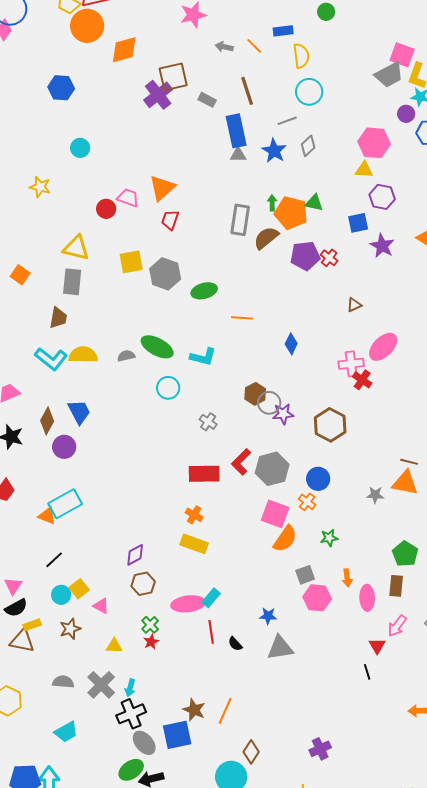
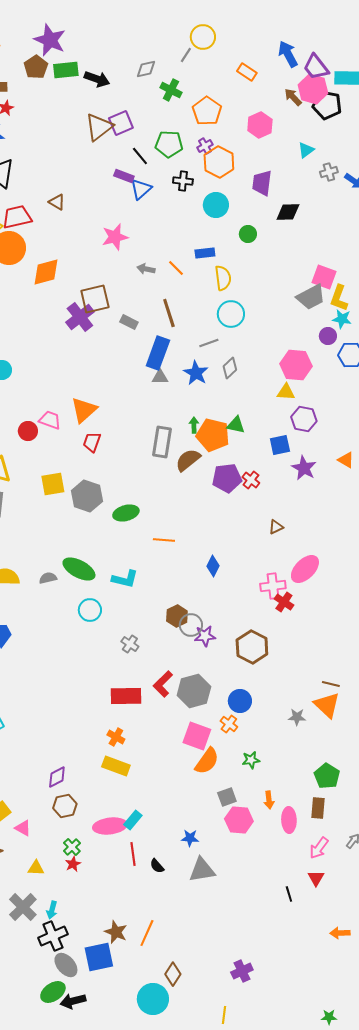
blue rectangle: (236, 131) -> (158, 353), turned 32
orange triangle: (405, 483) -> (327, 705), turned 32
red triangle: (377, 646) -> (316, 878), moved

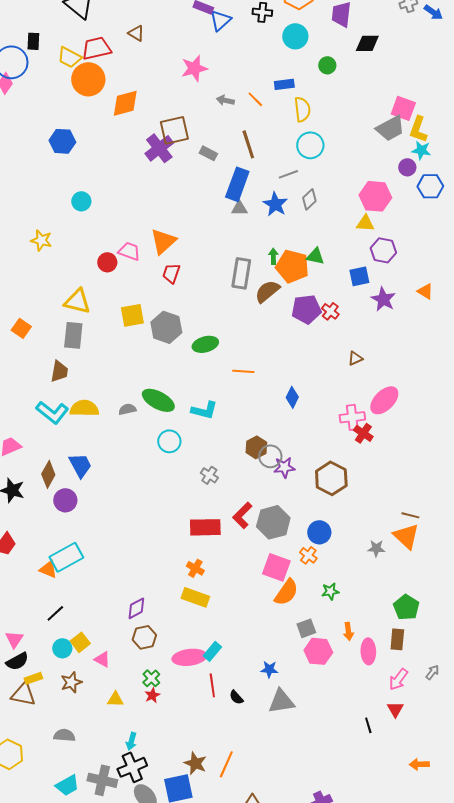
gray cross: (23, 907) -> (102, 780), moved, turned -32

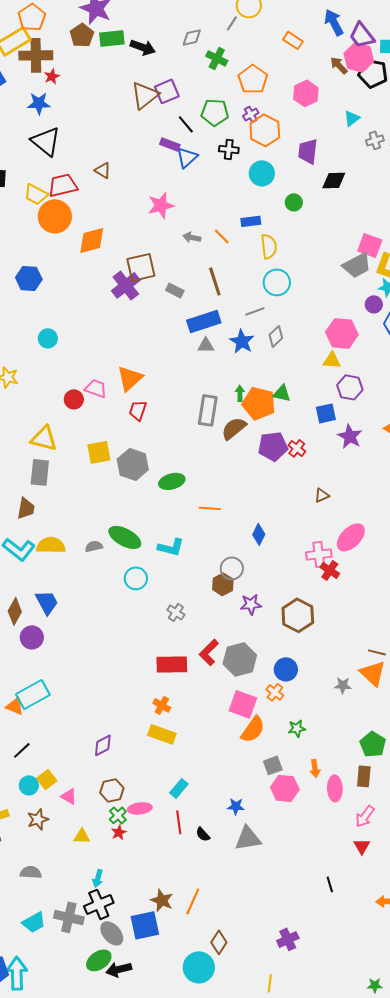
blue rectangle: (237, 184) -> (204, 321), turned 52
gray circle: (270, 456) -> (232, 568), moved
brown hexagon: (144, 637) -> (112, 790), moved
pink ellipse: (189, 657) -> (140, 808), moved, size x0.7
black line: (368, 725) -> (330, 884), moved

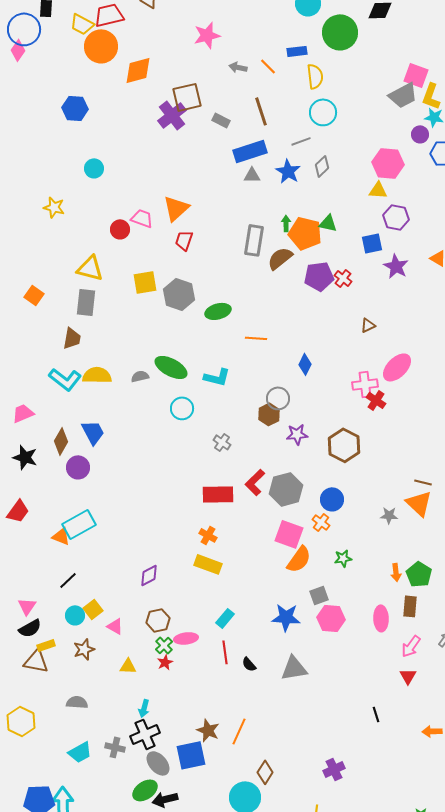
green circle: (294, 202) -> (340, 32), size x2.0
orange arrow: (315, 768) -> (396, 572), moved
blue star: (236, 806) -> (286, 617), moved, size x1.6
gray cross: (69, 917) -> (115, 747), size x0.7

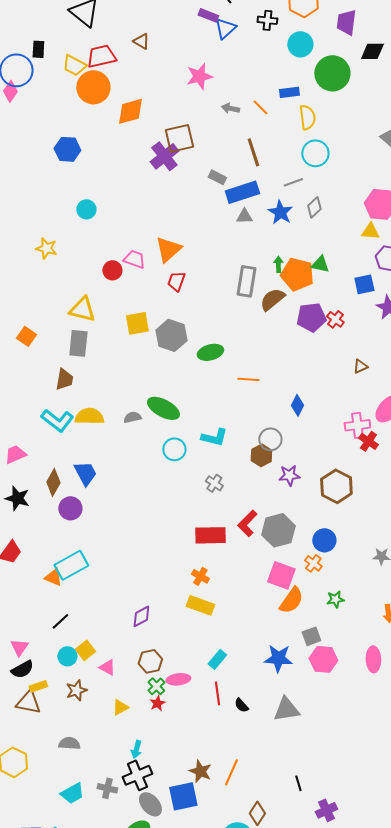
gray rectangle: (221, 120) -> (217, 177), moved
cyan L-shape: (217, 377) -> (214, 437), moved
yellow triangle: (128, 666) -> (120, 707), turned -30
black line: (376, 714) -> (298, 783), moved

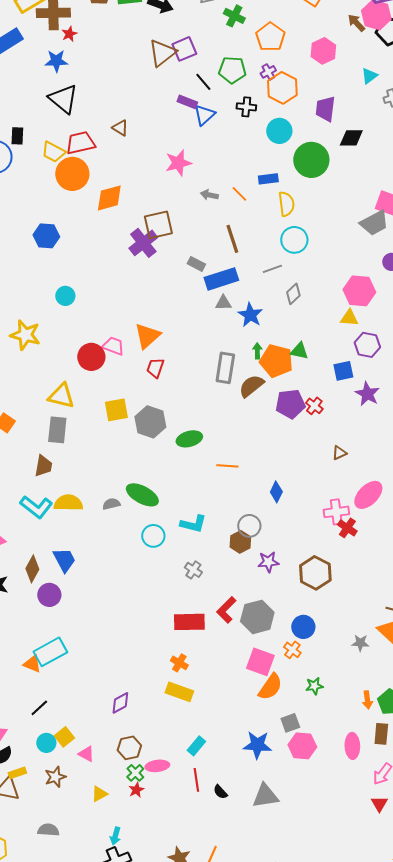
blue star: (280, 212) -> (250, 315), moved
yellow star: (46, 248) -> (25, 335), size x1.4
red circle: (112, 270) -> (91, 357), size x1.4

